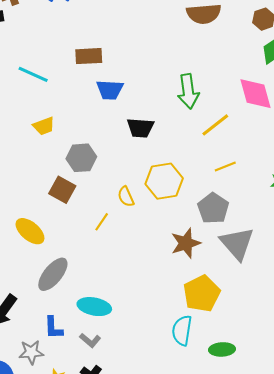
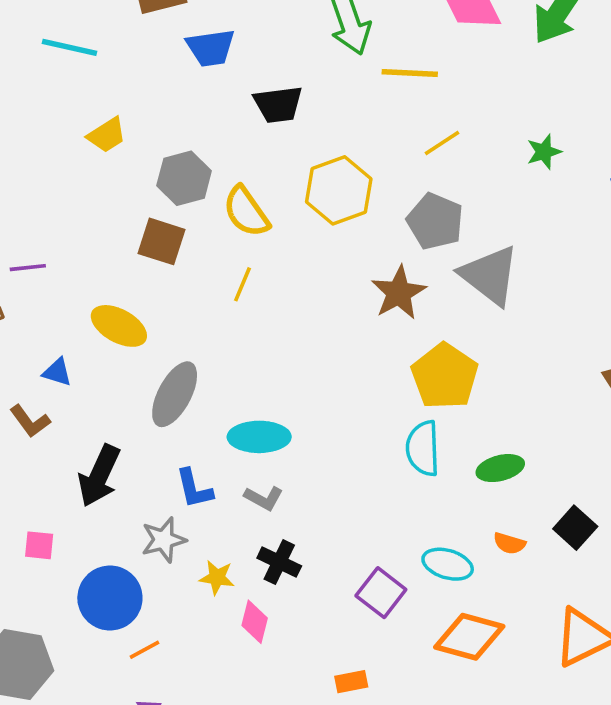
yellow line: (215, 125) -> (410, 73), turned 52
yellow semicircle: (126, 197) -> (246, 212), moved, size x1.4

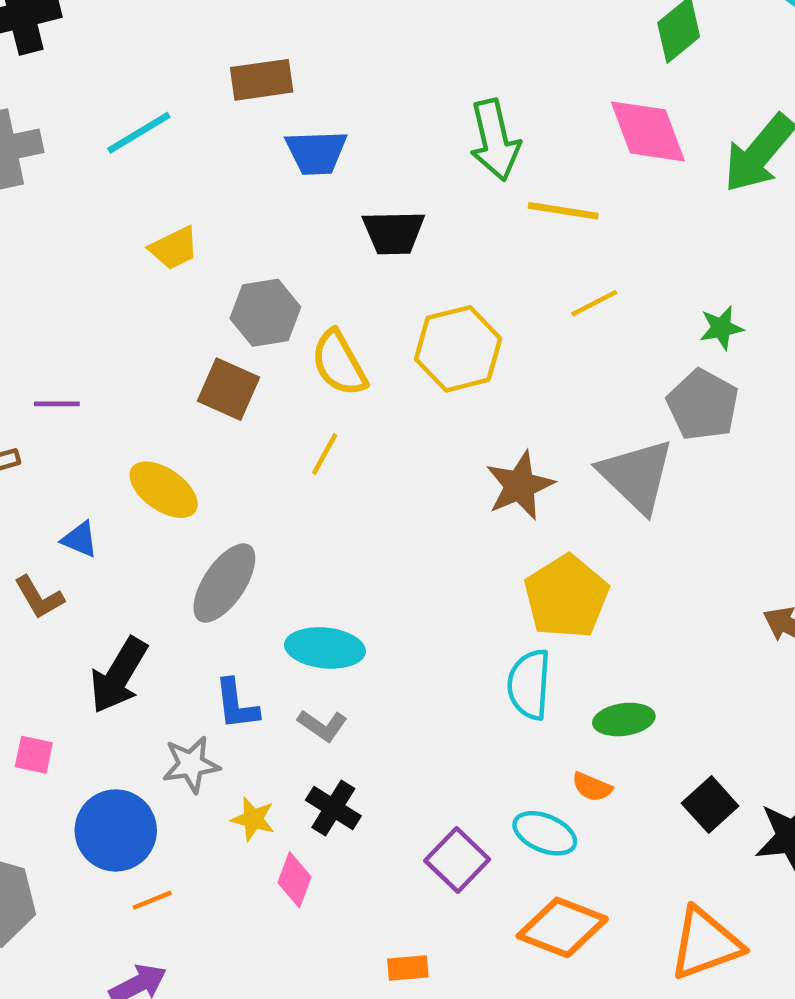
cyan line: (70, 47) -> (139, 133), turned -50
gray pentagon: (435, 221) -> (703, 405), moved
orange semicircle: (509, 543) -> (592, 787), moved

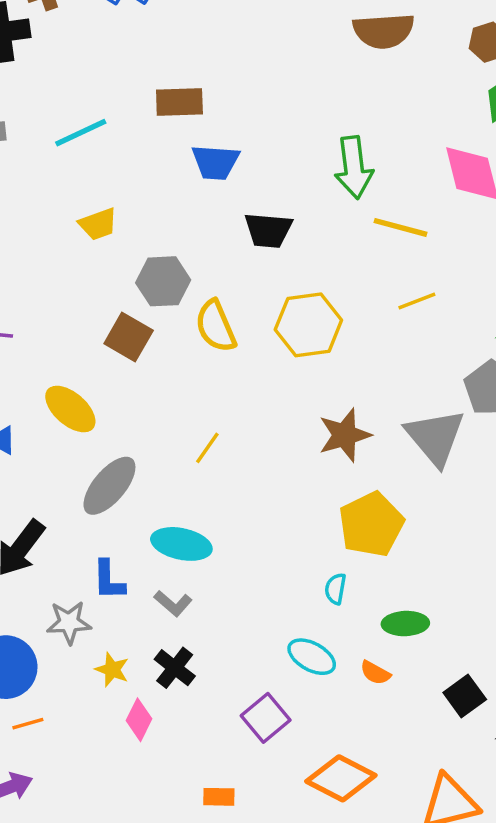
yellow line: (325, 454) -> (207, 448), moved
cyan semicircle: (529, 684) -> (335, 589), size x0.6
cyan ellipse: (545, 833) -> (312, 657), moved

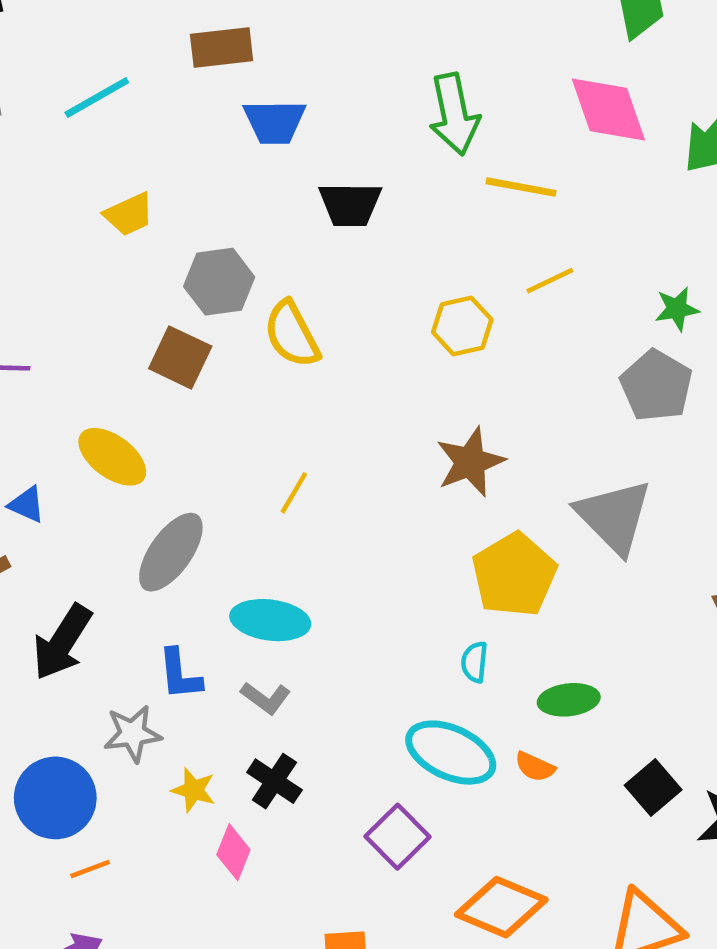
yellow hexagon: (308, 325) -> (462, 326), moved, size x0.7
gray triangle: (435, 437) -> (614, 516), moved
cyan ellipse: (312, 657) -> (451, 753), size x1.4

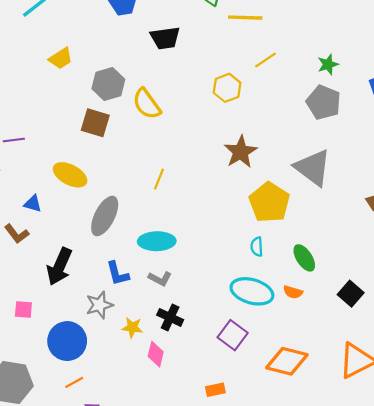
green ellipse: (569, 700) -> (304, 258), turned 72
orange line: (90, 869) -> (74, 382), moved

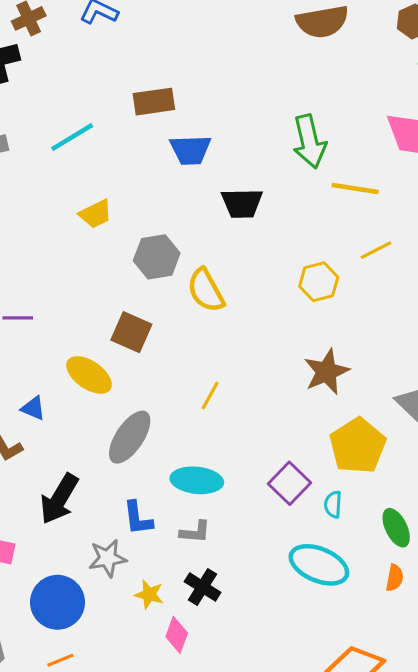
brown square: (95, 123) -> (131, 332), moved
gray L-shape: (160, 279) -> (195, 532), turned -30
orange semicircle: (293, 292) -> (395, 578), moved, turned -102
purple square: (233, 335) -> (290, 483), moved

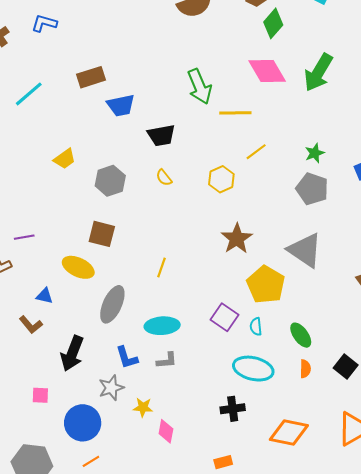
cyan line: (72, 137) -> (29, 94), moved
yellow semicircle: (206, 290) -> (164, 178), moved, size x0.6
black cross: (203, 587) -> (233, 409), moved, turned -30

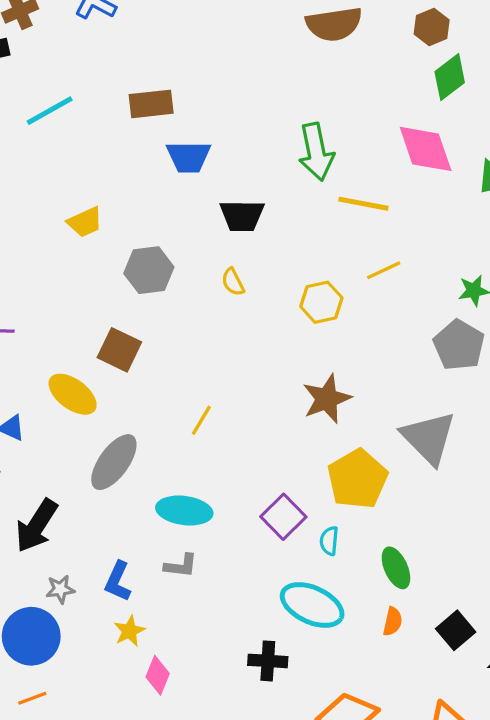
blue L-shape: (127, 358) -> (118, 581), moved, turned 30
gray star: (111, 388) -> (60, 589), moved, size x0.7
yellow star: (143, 407) -> (129, 631), turned 30

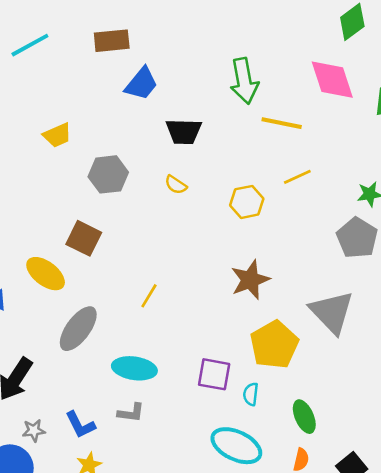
blue trapezoid: (189, 157) -> (141, 84), turned -51
yellow semicircle: (233, 282) -> (176, 185), turned -30
purple square: (283, 517) -> (214, 374), turned -36
blue L-shape: (118, 581) -> (80, 425), turned -52

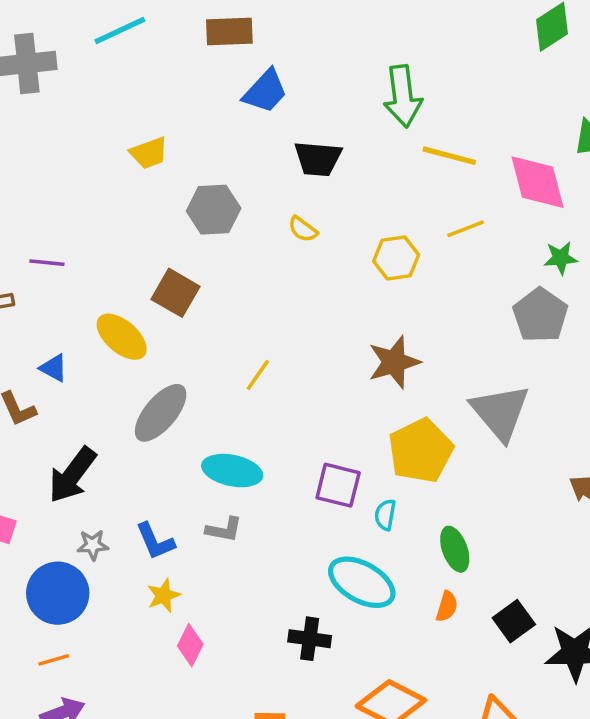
pink diamond: (332, 80) -> (538, 182), moved

